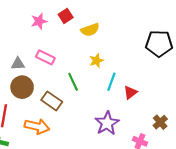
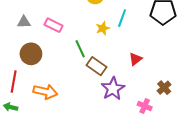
gray triangle: (18, 64) -> (24, 22), moved
cyan line: (111, 82) -> (122, 18), moved
brown rectangle: (52, 101) -> (97, 66), moved

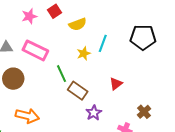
pink rectangle: (54, 25) -> (35, 50), size x1.4
purple star: (113, 89) -> (94, 113), size x0.7

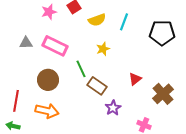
cyan line: (103, 43) -> (124, 22), moved
brown circle: (13, 79) -> (48, 80), moved
brown cross: (144, 112) -> (163, 94), moved, size x1.5

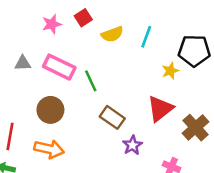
yellow star: (103, 49) -> (170, 71), moved
green line: (81, 69) -> (91, 81), moved
red triangle: (135, 79) -> (160, 109), size x1.6

